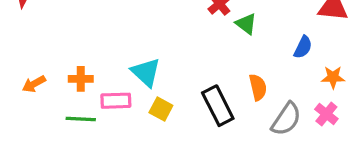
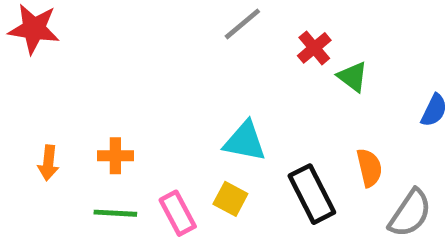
cyan triangle: (146, 72) -> (245, 141), moved, turned -32
orange arrow: (34, 84) -> (48, 163), turned -55
pink rectangle: (116, 101) -> (178, 213), moved, turned 64

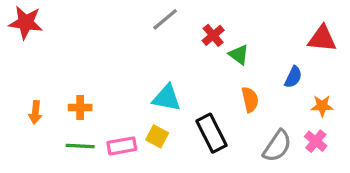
orange semicircle: (369, 168) -> (250, 99), moved
pink rectangle: (178, 213) -> (122, 146), turned -72

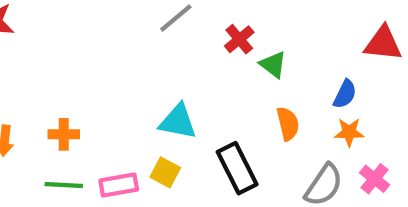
orange star: (322, 106) -> (349, 132), moved

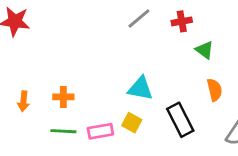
red cross: (239, 39) -> (182, 21), moved, turned 30

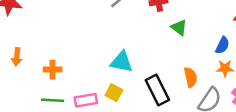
orange semicircle: (215, 90) -> (191, 77), moved
orange arrow: (23, 101) -> (17, 57), moved

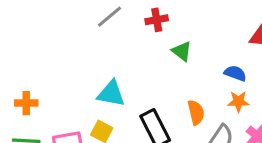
blue semicircle: (222, 45) -> (235, 73), turned -96

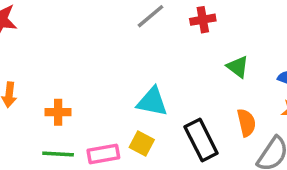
green triangle: (182, 51) -> (238, 67), moved

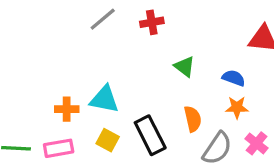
orange cross: (58, 112) -> (67, 109), moved
yellow square: (142, 144) -> (108, 140), moved

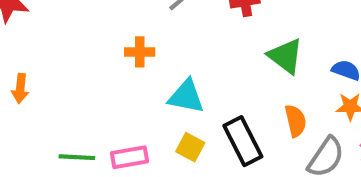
green triangle: (185, 67) -> (285, 56), size x1.4
orange cross: (67, 109) -> (140, 52), moved

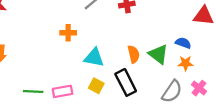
green triangle: (285, 56) -> (158, 54), moved
orange semicircle: (296, 121) -> (134, 54), moved

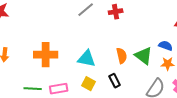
orange cross: (68, 33) -> (46, 55), moved, size x1.6
black rectangle: (126, 82) -> (115, 81), size x0.6

